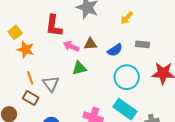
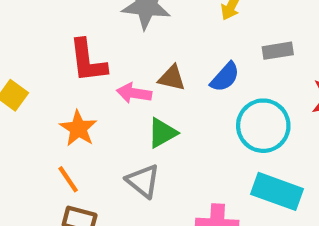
brown triangle: (90, 44) -> (172, 78), turned 32
orange star: (26, 49) -> (78, 128), moved, turned 30
gray triangle: (51, 84) -> (143, 181), moved

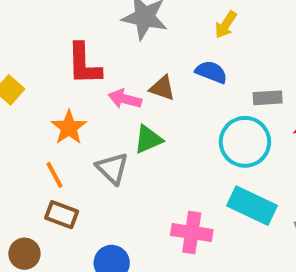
gray rectangle: (278, 51) -> (268, 98), moved
blue semicircle: (225, 77) -> (211, 72), moved, turned -116
gray triangle: (143, 181) -> (112, 168), moved

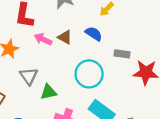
green triangle: (148, 139) -> (48, 92), moved
cyan circle: (245, 142) -> (89, 74), moved

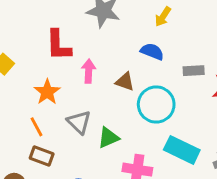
brown triangle: (65, 37) -> (125, 82), moved
pink arrow: (43, 39) -> (89, 71), turned 78

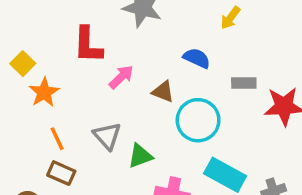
yellow arrow: (163, 17) -> (230, 18), moved
pink arrow: (89, 71) -> (121, 77), turned 40
orange star: (47, 92) -> (44, 92), moved

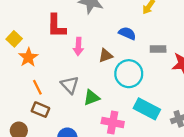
pink arrow: (121, 77) -> (78, 46), turned 138
brown triangle: (163, 92) -> (106, 55), turned -40

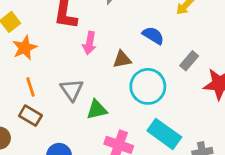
gray rectangle: (158, 49) -> (189, 61), turned -56

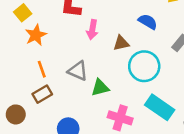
gray triangle: (72, 90) -> (78, 71), turned -30
brown rectangle: (30, 116) -> (42, 94), turned -60

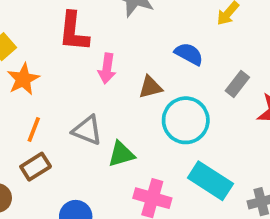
orange line: (42, 69) -> (34, 130), turned 42

